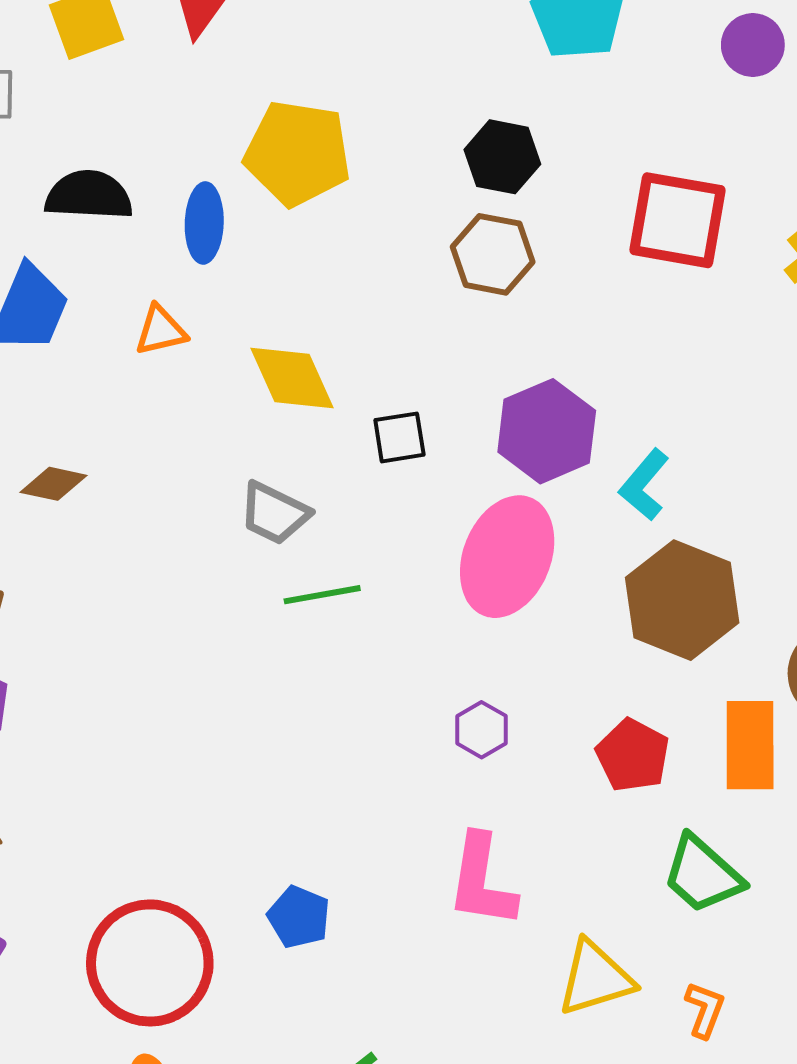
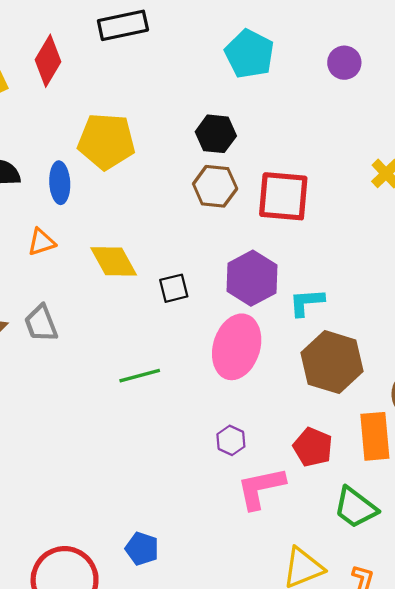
red square: (678, 220) -> (283, 196), moved
cyan L-shape: (644, 485) -> (306, 302), turned 51
gray trapezoid: (274, 513) -> (41, 323), moved, turned 48
pink L-shape: (482, 881) -> (261, 488), moved, turned 74

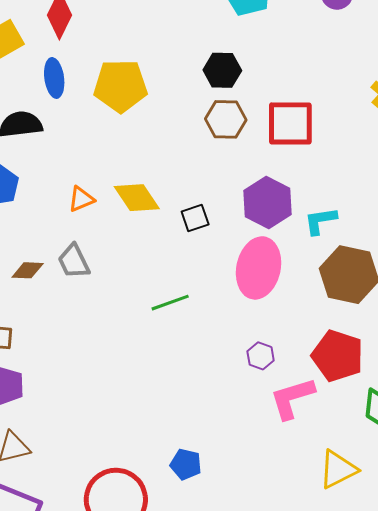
blue ellipse: (60, 183) -> (54, 78), moved
orange triangle: (41, 242) -> (81, 199), moved
red pentagon: (313, 447) -> (338, 356), size x1.4

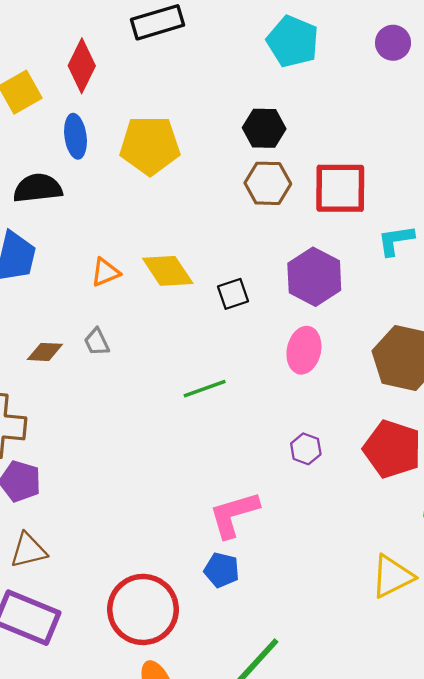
cyan L-shape: (320, 221) -> (396, 240), moved
gray trapezoid: (74, 261) -> (97, 342), size x0.7
pink ellipse: (259, 268) -> (304, 350), size x0.7
pink L-shape: (292, 398) -> (234, 514), moved

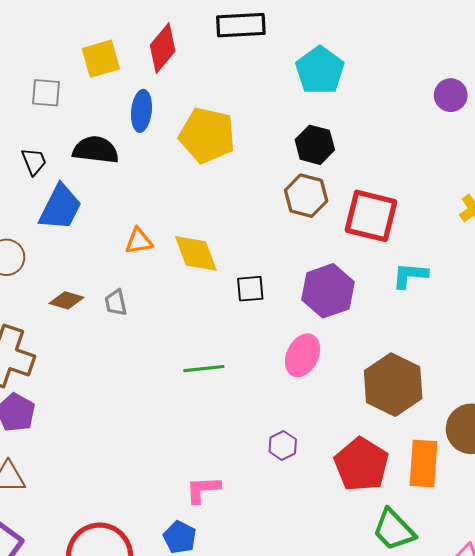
cyan pentagon: (293, 42) -> (320, 70), moved
pink L-shape: (234, 514) -> (203, 489), size x0.7

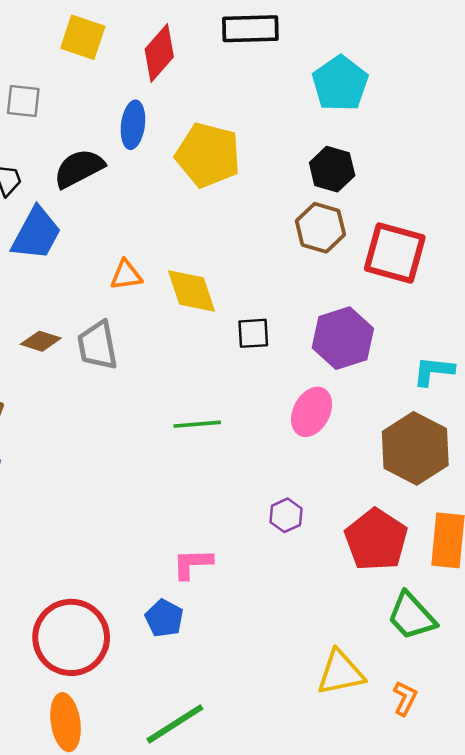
yellow square: (101, 59) -> (83, 37), moved, turned 33
black semicircle: (96, 150) -> (79, 168), turned -36
cyan L-shape: (410, 275) -> (433, 371), moved
gray trapezoid: (116, 303) -> (98, 345), size x1.6

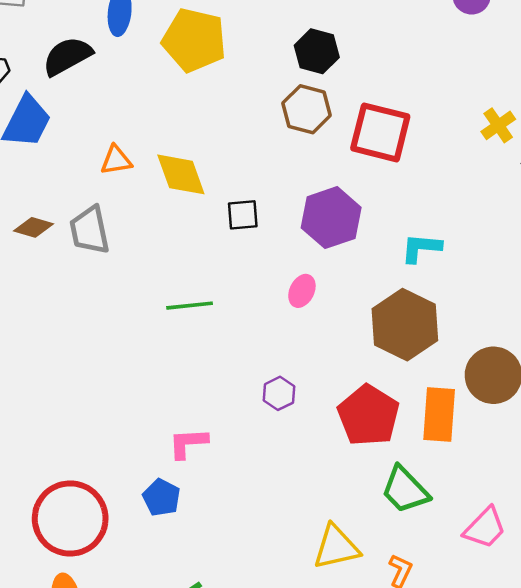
pink ellipse: (312, 412) -> (302, 291), size x0.7

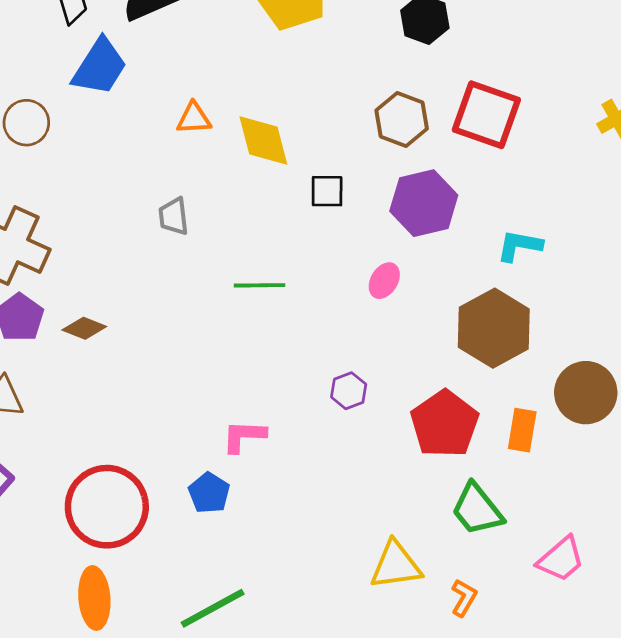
brown hexagon: (307, 109) -> (402, 119), moved
brown diamond: (34, 227) -> (84, 328), moved
gray trapezoid: (90, 230) -> (174, 216), moved, size x0.7
orange rectangle: (439, 414) -> (522, 430), size x0.7

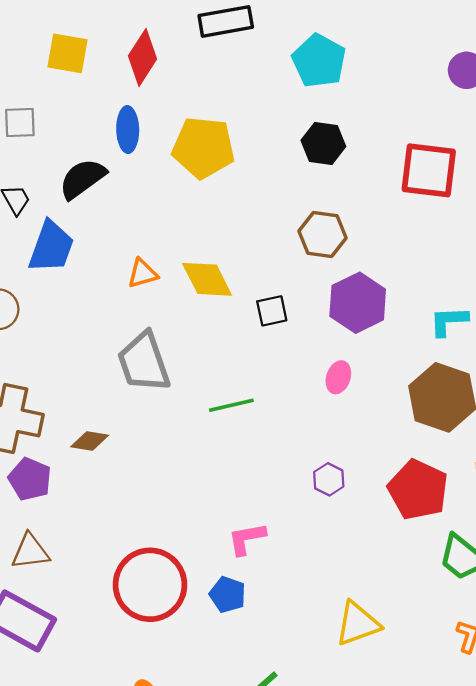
red square: (486, 115) -> (429, 170), moved
gray trapezoid: (174, 216) -> (144, 362), size x1.8
brown diamond: (84, 328) -> (90, 441), moved
red circle: (107, 507) -> (150, 585), moved
yellow triangle: (396, 565) -> (358, 624), moved

